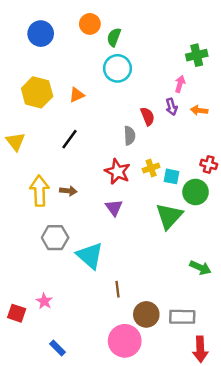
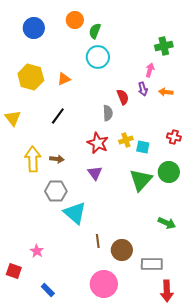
green circle: (196, 192) -> (169, 172), moved
gray hexagon: (55, 238) -> (56, 191), moved
red square: (17, 313) -> (14, 271), moved
brown circle: (146, 314) -> (122, 250), moved

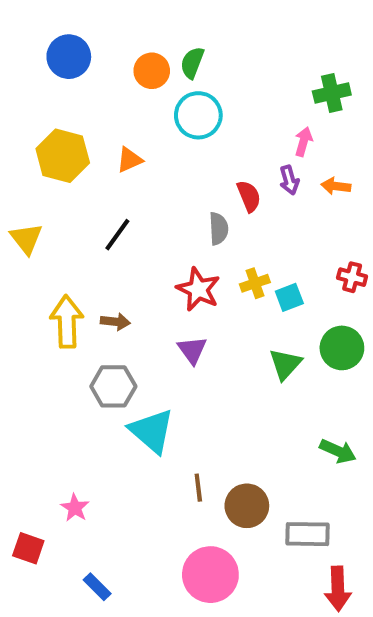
orange circle: (75, 20) -> (152, 71), moved
cyan square: (143, 147) -> (289, 297), turned -32
green triangle: (141, 180) -> (285, 364), size x0.7

